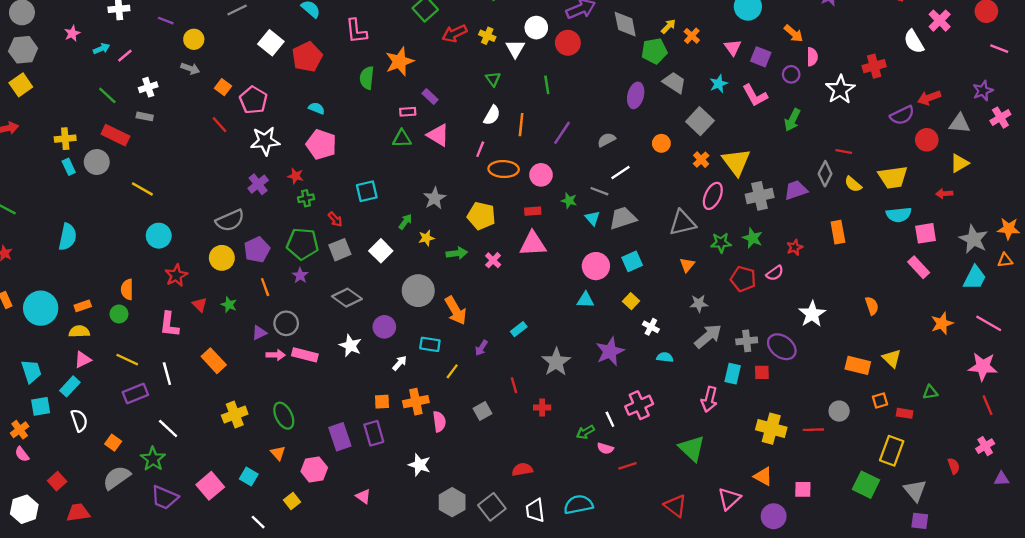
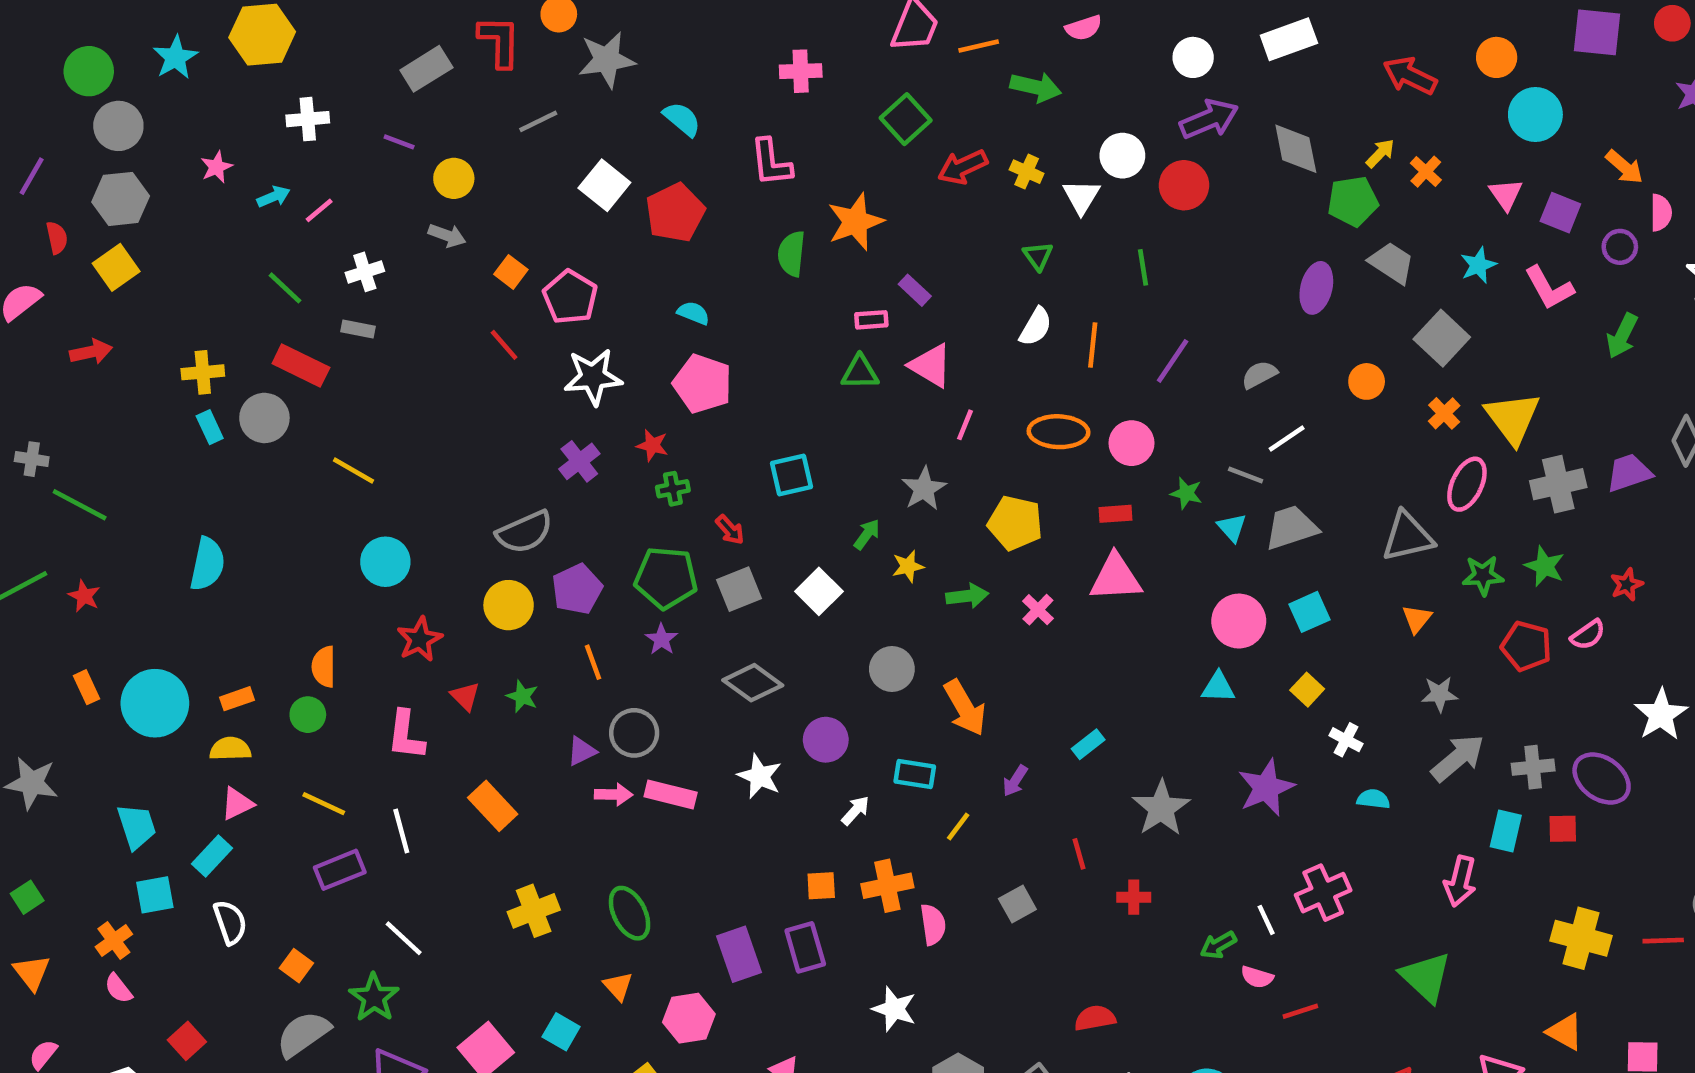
pink line: (480, 149) -> (965, 425), moved
gray circle: (418, 291) -> (892, 669), size x0.7

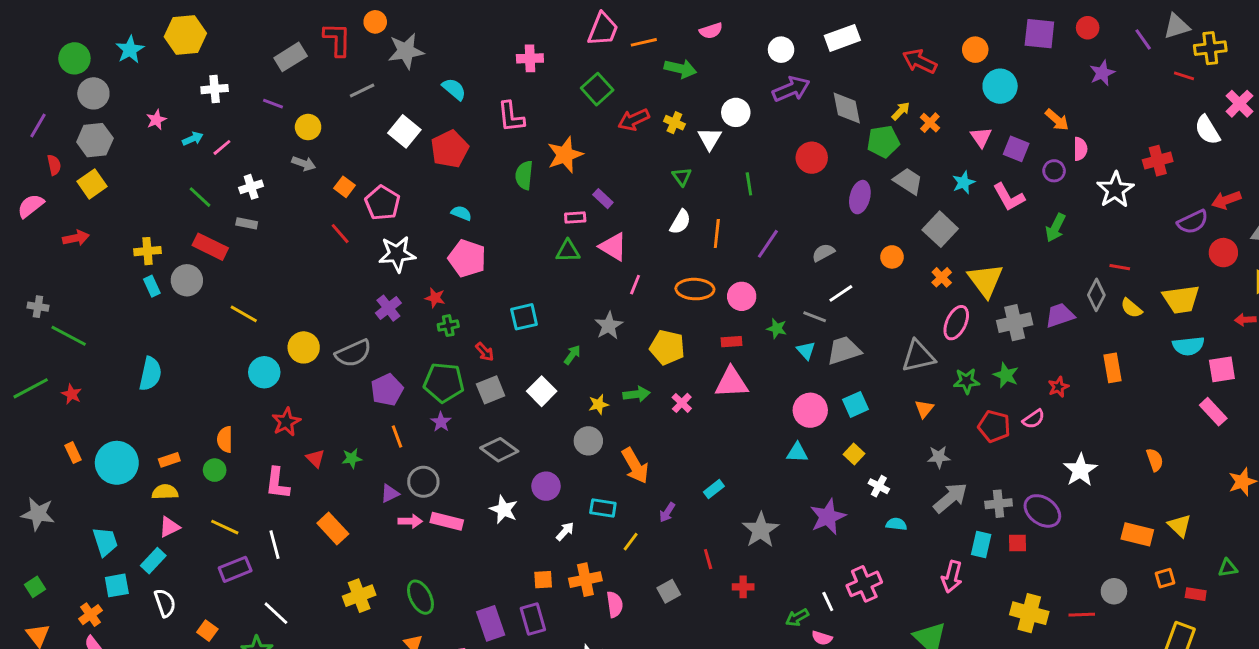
red circle: (1184, 185) -> (812, 158), moved
yellow star: (908, 566) -> (599, 404), moved
yellow circle: (509, 605) -> (304, 347), moved
green star: (522, 696) -> (352, 458), turned -30

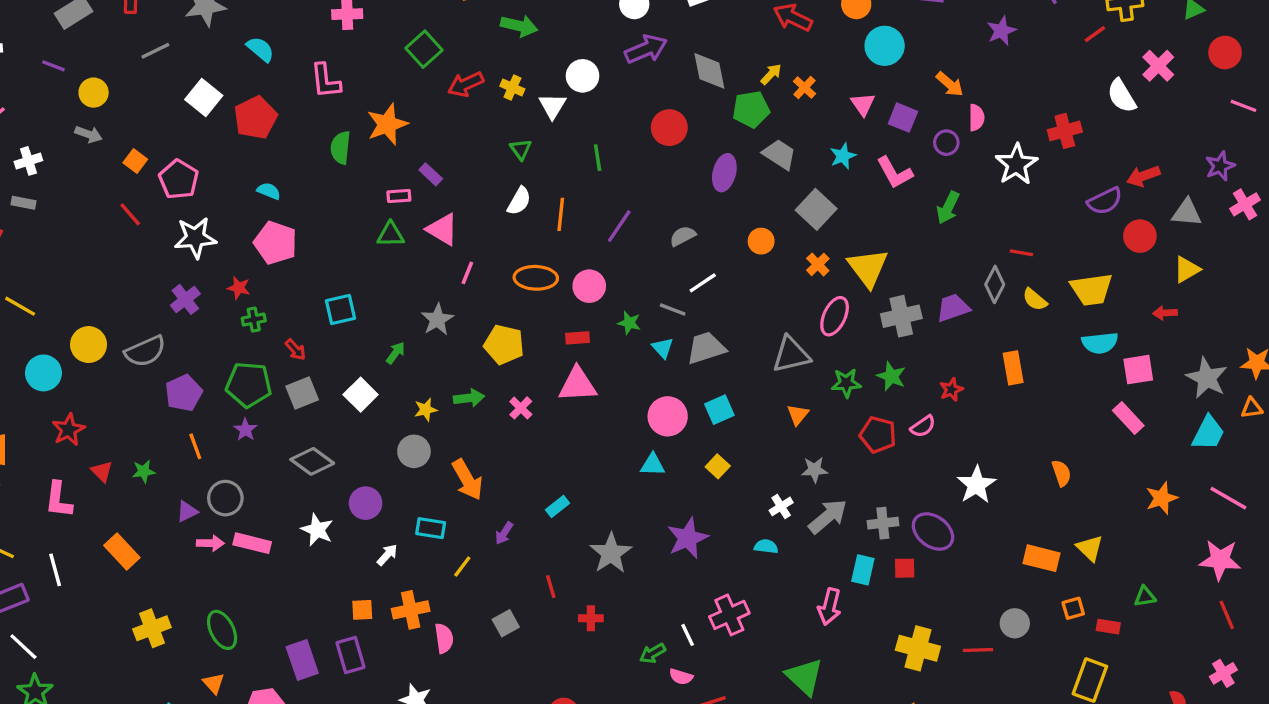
red line: (1184, 76) -> (1095, 34), turned -54
white cross: (879, 486) -> (781, 506), moved, turned 30
white line: (276, 613) -> (23, 647), moved

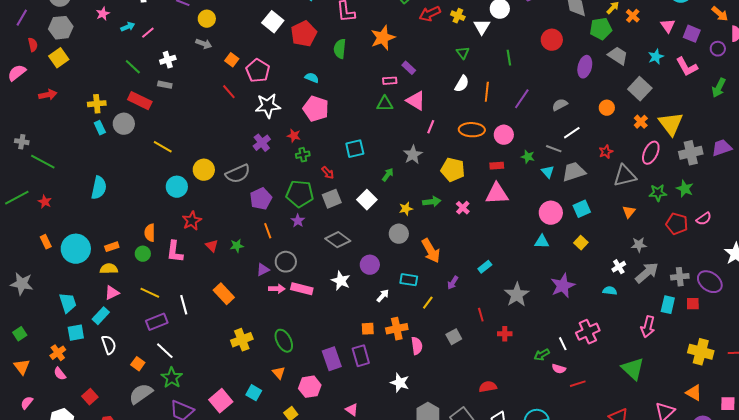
green semicircle: (341, 148) -> (340, 49), moved
red star: (951, 390) -> (606, 152), moved
pink L-shape: (58, 500) -> (175, 252), moved

